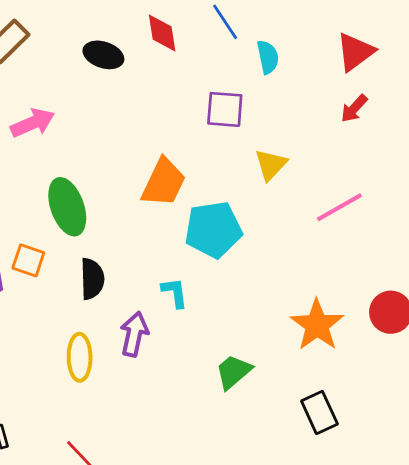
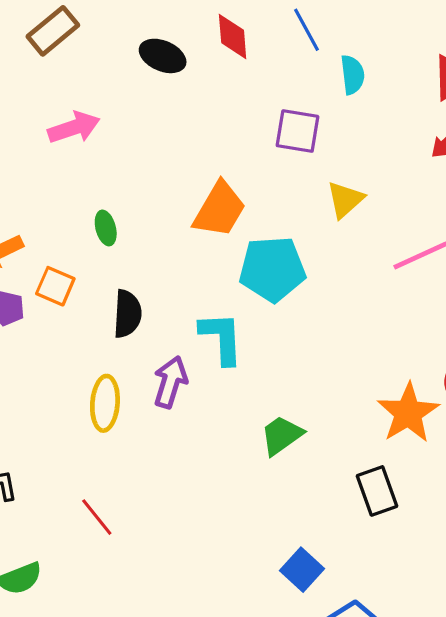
green ellipse: (67, 207) -> (106, 228), size x0.5
cyan L-shape: (175, 293) -> (221, 338), size x1.5
orange star: (317, 325) -> (408, 413), moved

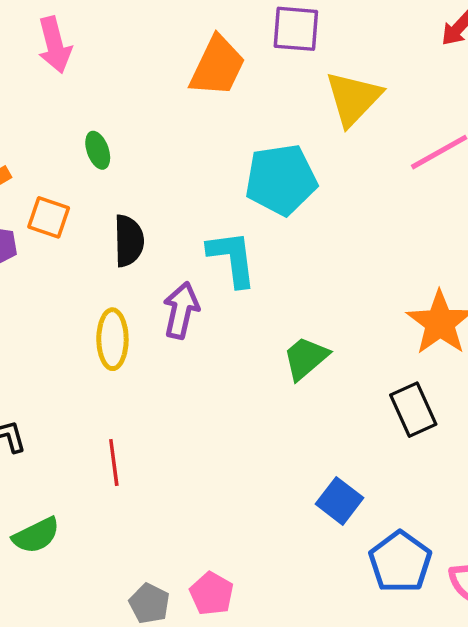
pink arrow: (74, 128) -> (55, 45), turned 99
yellow triangle: (345, 200) -> (353, 98), size x1.4
orange trapezoid: (219, 210) -> (217, 66), moved
red line: (97, 517) -> (114, 462), turned 36

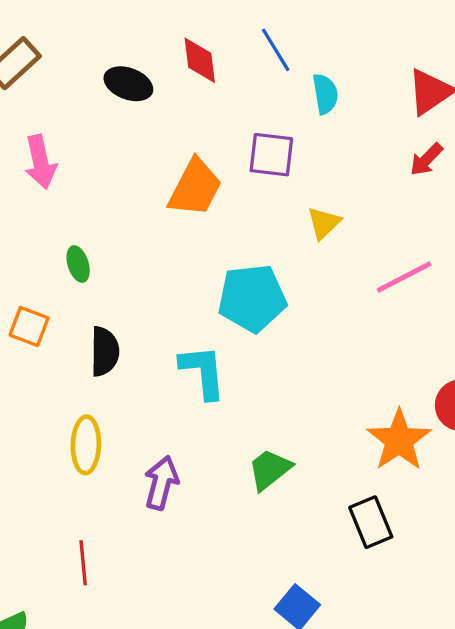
yellow triangle: (353, 98) -> (324, 223), size x0.6
purple arrow: (181, 310) -> (161, 483), moved

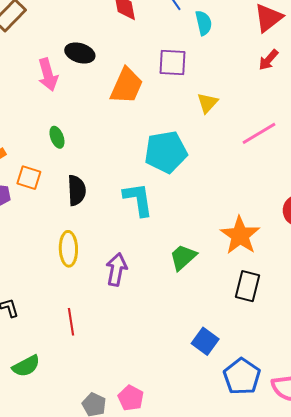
black ellipse: (128, 84) -> (80, 53), moved
pink arrow: (40, 162) -> (48, 75), moved
orange star: (399, 440) -> (240, 235), moved
black rectangle: (371, 522) -> (247, 286), turned 40

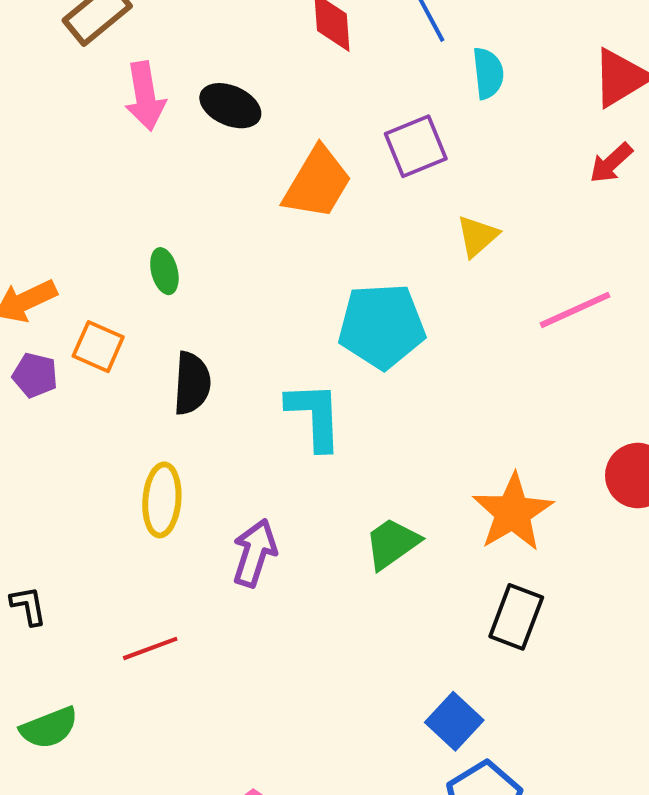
purple square: (172, 62) -> (416, 146), turned -32
pink arrow: (48, 75) -> (145, 96), moved
red line: (71, 322) -> (150, 648), turned 72
blue square: (205, 341) -> (454, 721), moved

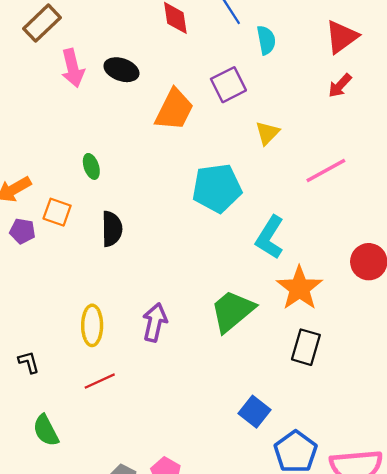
cyan L-shape: (315, 416) -> (270, 237), moved, turned -141
yellow ellipse: (162, 500) -> (92, 325), moved
green trapezoid: (392, 543) -> (232, 311), size x1.4
blue square: (454, 721) -> (254, 412), moved
green semicircle: (49, 728) -> (46, 430), turned 88

